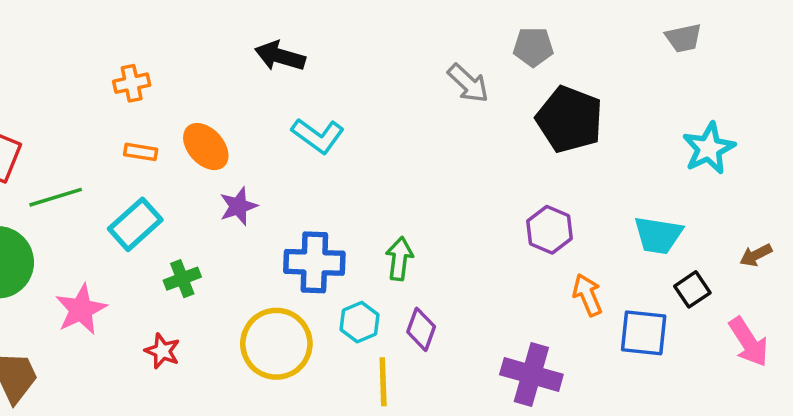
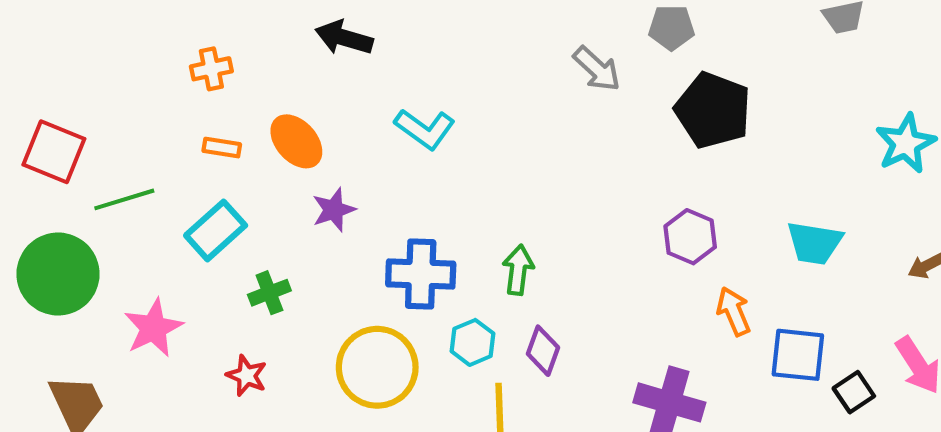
black arrow: (280, 56) -> (344, 38), moved
cyan star: (709, 148) -> (906, 143), moved
black square: (692, 289) -> (854, 392), moved

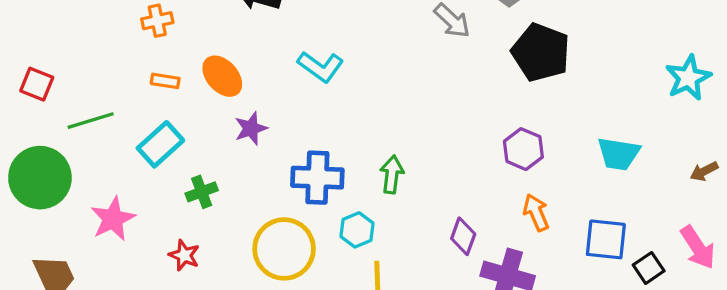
red square: (54, 152) -> (37, 84), size x0.7
orange arrow: (734, 311) -> (536, 212), moved
purple diamond: (543, 351) -> (463, 236), moved

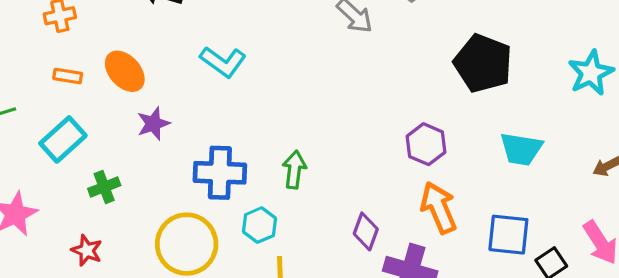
black pentagon: (541, 52) -> (483, 63), moved
orange arrow: (536, 212) -> (439, 208), size x1.4

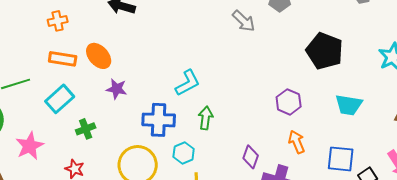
cyan L-shape: (223, 62) -> (188, 83), moved, turned -64
orange rectangle: (68, 76) -> (63, 59), size x1.5
purple star: (153, 124) -> (117, 89), turned 30
orange arrow: (439, 208) -> (297, 142), size x0.7

